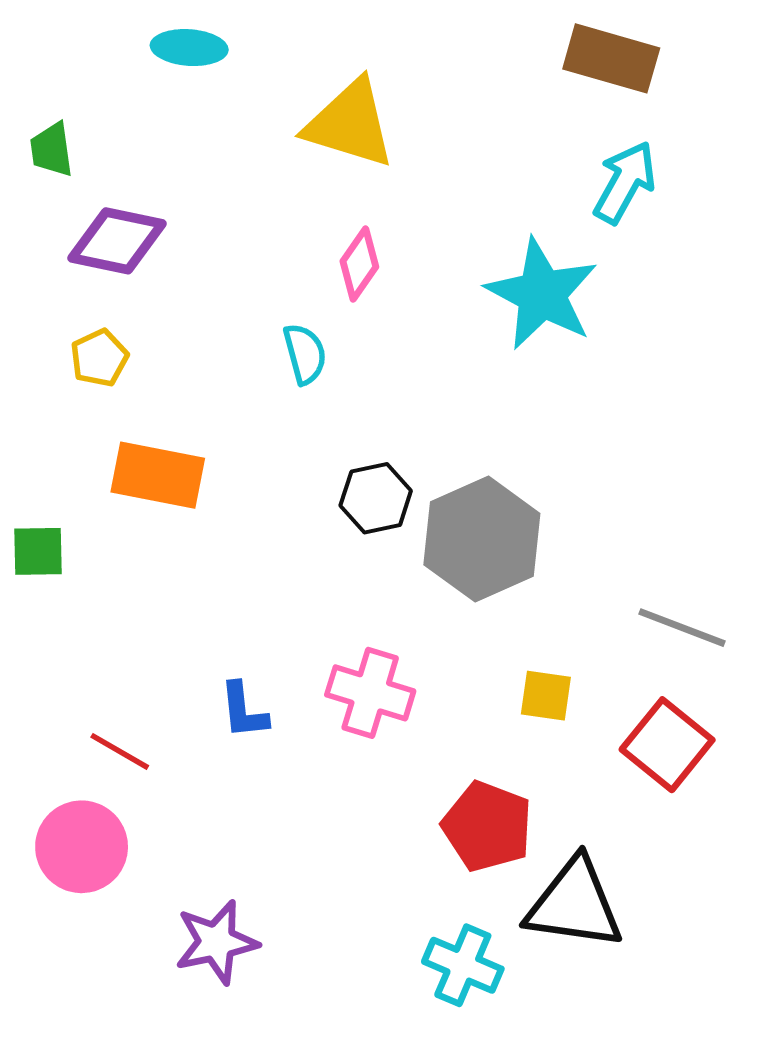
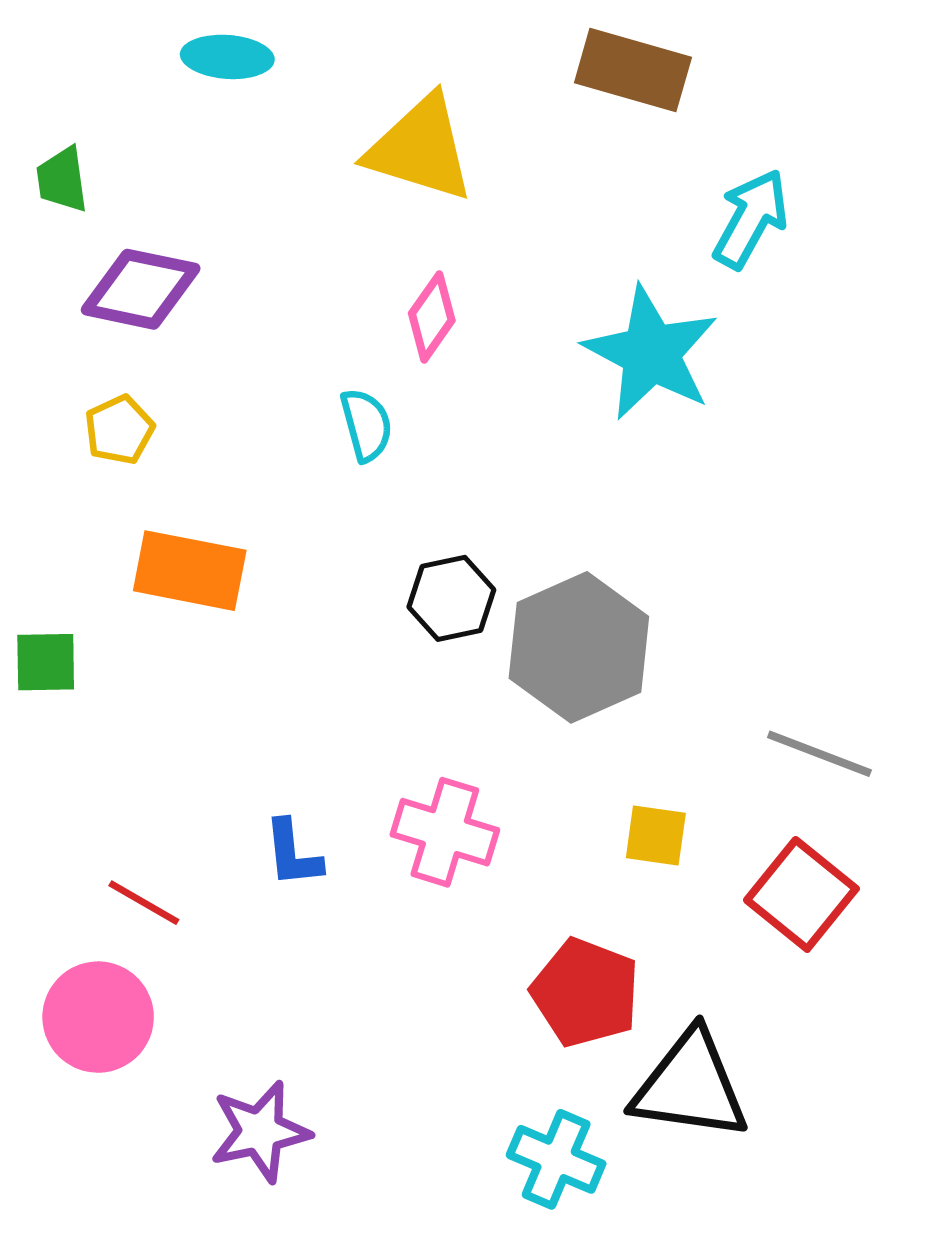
brown rectangle: (611, 58) -> (633, 70), moved

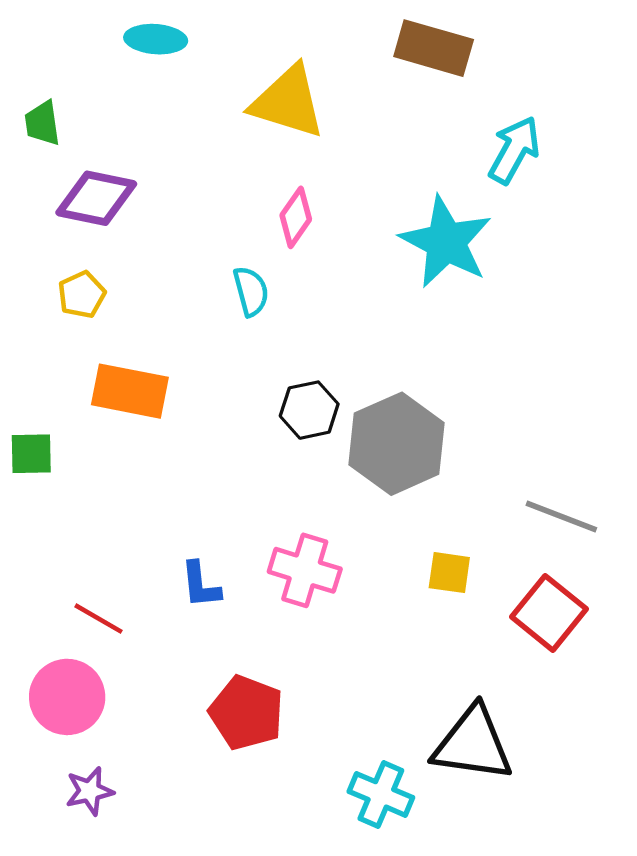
red pentagon: (586, 993) -> (246, 713), moved
purple star: (260, 1132) -> (90, 791), moved, size x0.7

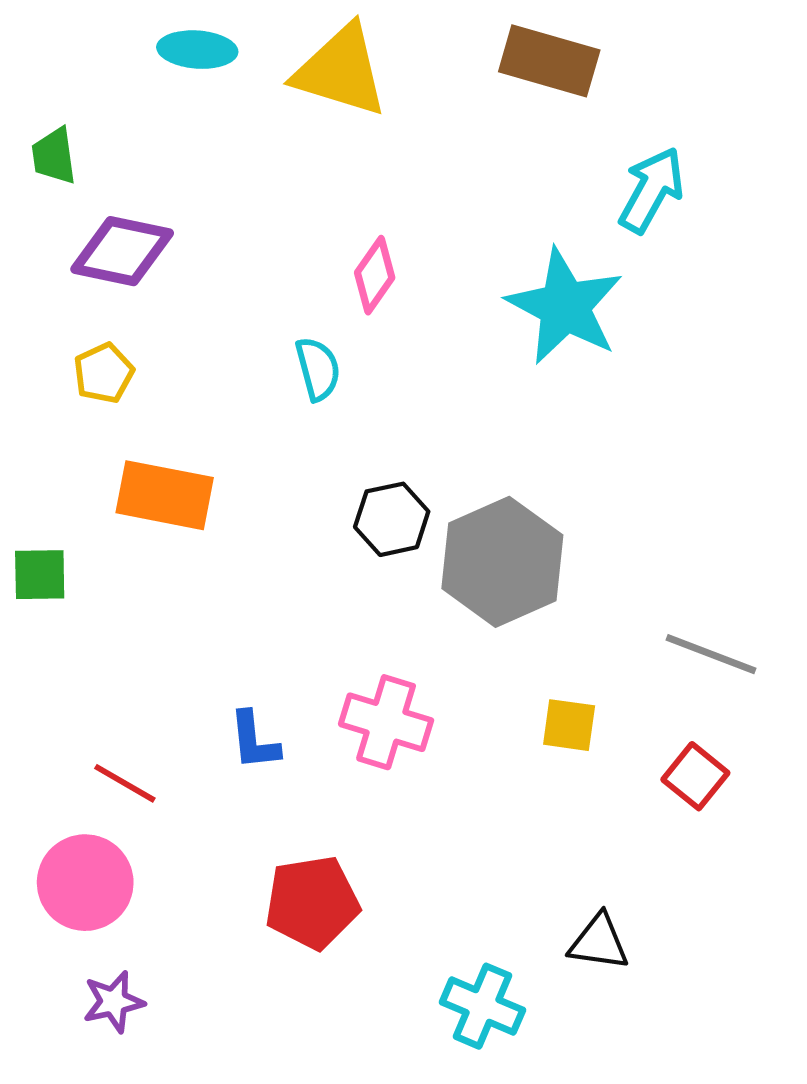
yellow triangle: (288, 102) -> (341, 71), moved
red square: (549, 613) -> (695, 776), size x0.7
red pentagon: (246, 713) -> (312, 902), turned -30
black triangle: (473, 744) -> (599, 942), size x0.6

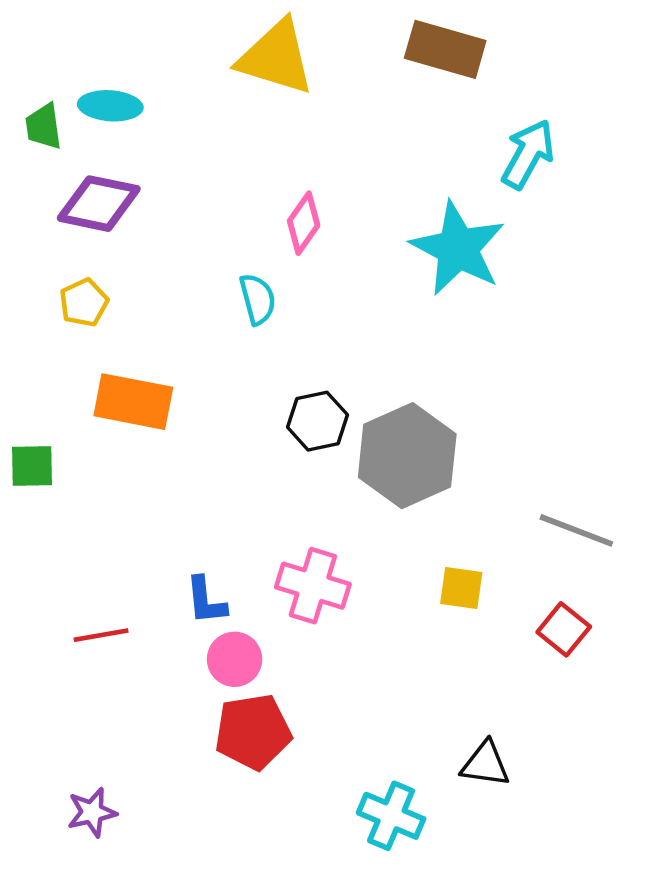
cyan ellipse: (197, 50) -> (110, 106), moved
red line: (125, 783) -> (101, 635), turned -40
pink circle: (85, 883) -> (235, 659), moved, size x0.7

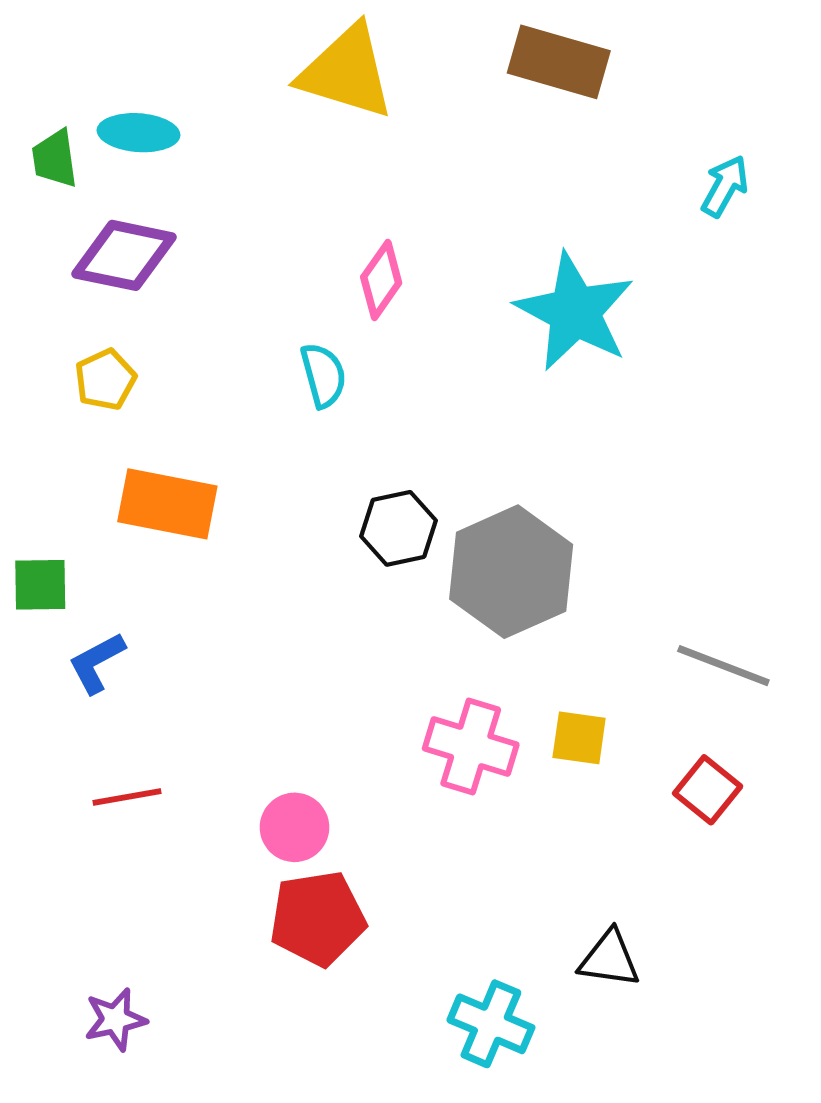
cyan arrow: (528, 154) -> (725, 186), moved, size x0.7
pink cross: (313, 586) -> (471, 746), moved
blue L-shape: (206, 601) -> (97, 663), moved, turned 68

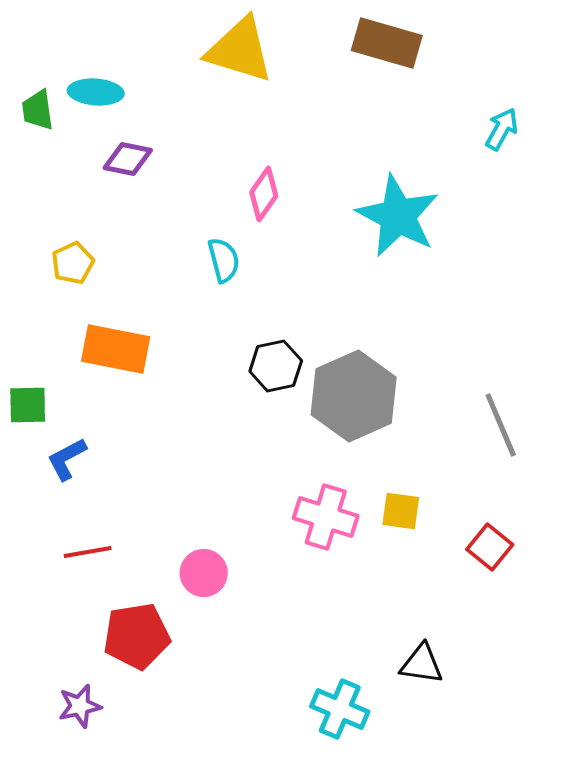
purple diamond: (124, 255) -> (128, 159), moved, size x0.7
gray line: (723, 666) -> (501, 425), moved, turned 46
red pentagon: (318, 918) -> (137, 636), moved

